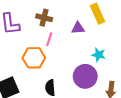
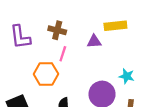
yellow rectangle: (98, 14) -> (115, 26), turned -72
cyan star: (99, 55) -> (127, 76), moved

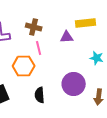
pink line: (63, 54) -> (39, 48), turned -32
cyan star: (127, 76) -> (97, 58), moved

